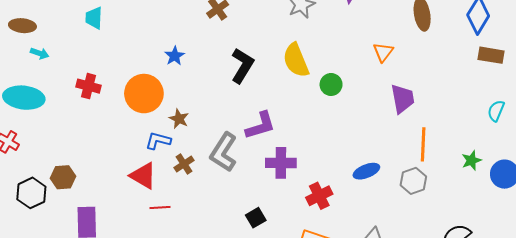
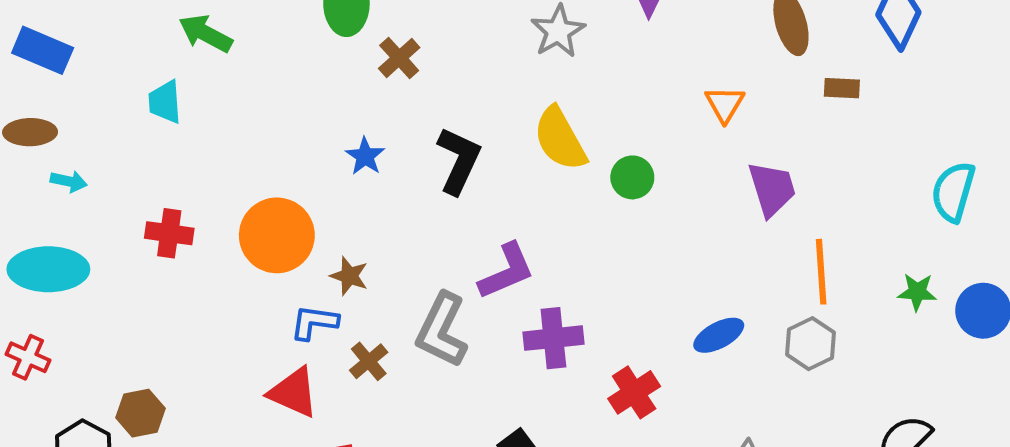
brown rectangle: (491, 55) -> (842, 88), moved, size x0.7
blue star: (175, 56) -> (365, 156), moved
cyan semicircle: (496, 111) -> (953, 192), size x1.4
green star: (471, 160) -> (917, 292), turned 30

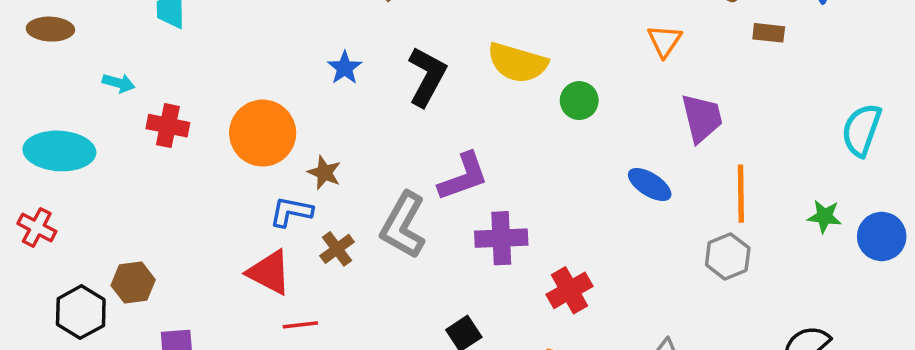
yellow semicircle: (560, 139) -> (517, 63), turned -48
cyan arrow: (69, 181) -> (119, 83), moved
blue ellipse: (719, 335) -> (650, 184), moved, turned 57

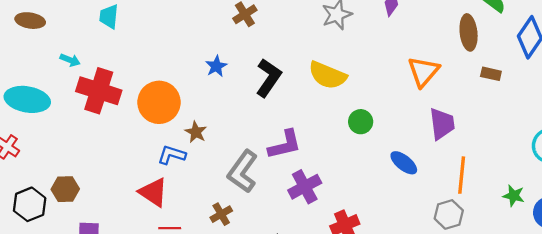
orange triangle: (664, 41) -> (423, 72), size x1.4
green circle: (579, 101) -> (361, 122), moved
red cross: (168, 126) -> (99, 91), size x1.6
purple cross: (501, 238) -> (305, 187), turned -32
brown cross: (337, 249) -> (221, 214), moved

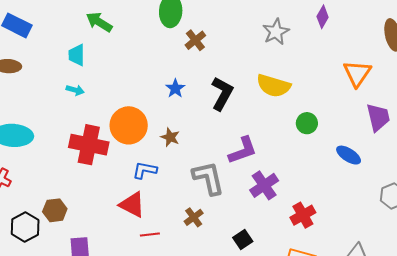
cyan arrow: (70, 60) -> (75, 90), moved
red cross: (99, 91) -> (89, 145), moved
brown star: (196, 132) -> (170, 137), moved
gray L-shape: (243, 171) -> (208, 178), turned 138

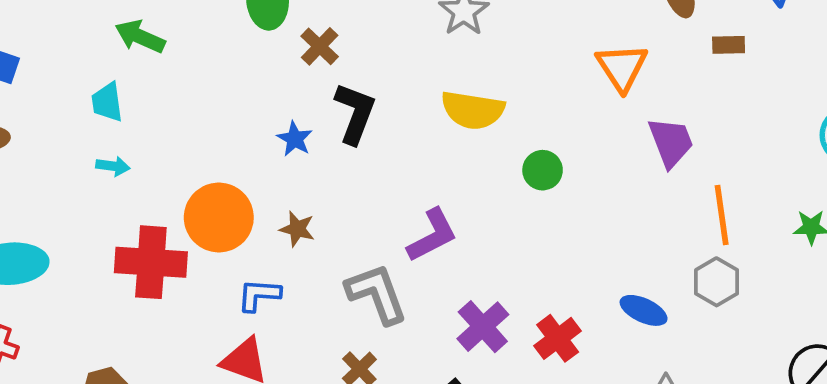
black L-shape: (222, 93) -> (355, 113), moved
blue ellipse: (349, 155) -> (644, 310), moved
purple cross: (264, 185) -> (483, 327), moved

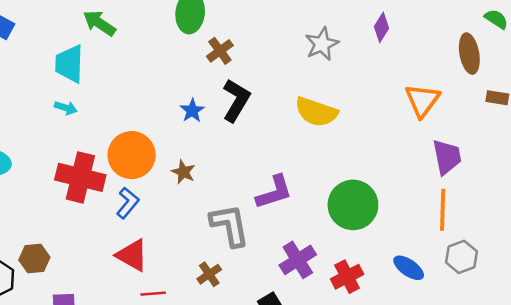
cyan trapezoid: (107, 102) -> (69, 64), size x1.4
green circle: (543, 170) -> (353, 205), moved, size x1.8
orange line: (722, 215) -> (443, 210), moved
blue L-shape: (259, 295) -> (128, 203), moved, turned 116

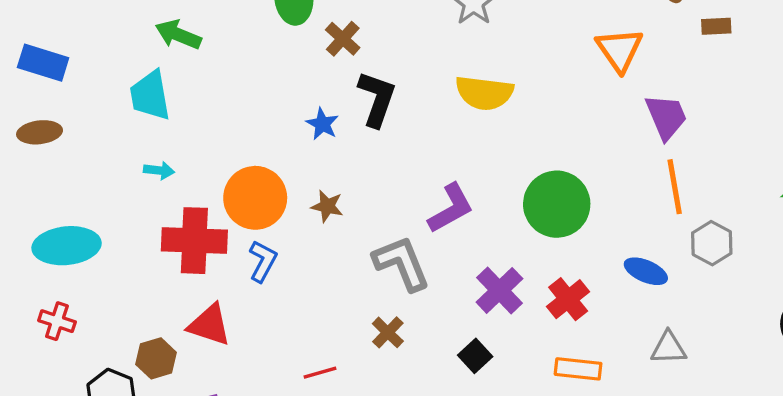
cyan arrow: (66, 108) -> (159, 170), moved
red triangle: (132, 255) -> (210, 325), moved

